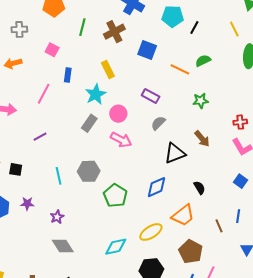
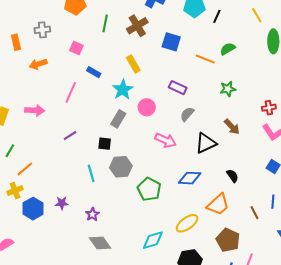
blue rectangle: (68, 75) -> (94, 72), turned -64
pink arrow: (121, 140) -> (165, 140), moved
black square: (16, 169) -> (105, 144), moved
blue diamond: (156, 187) -> (190, 178), turned 30

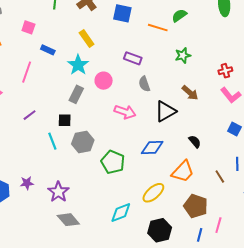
gray semicircle: (187, 114) -> (144, 84), turned -56
cyan line: (91, 173) -> (52, 141), moved
purple star: (92, 214) -> (58, 192), size x1.5

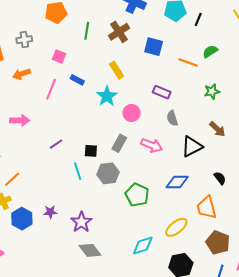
pink line: (27, 72) -> (51, 89), moved
gray rectangle: (76, 94) -> (119, 143), moved
orange trapezoid: (183, 172) -> (207, 207), turned 120

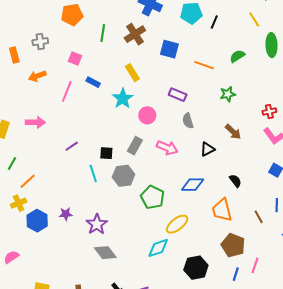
green semicircle: (210, 51) -> (237, 56), moved
black triangle: (192, 147) -> (207, 149), size x0.7
yellow ellipse: (176, 227) -> (177, 224), moved

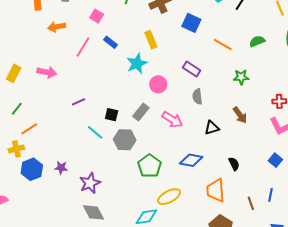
cyan line: (93, 173) -> (95, 132), turned -42

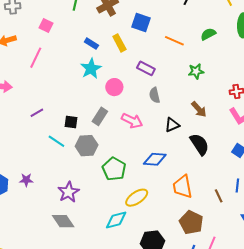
yellow rectangle: (151, 40) -> (119, 43), moved
blue rectangle: (111, 42) -> (91, 44), moved
black semicircle: (234, 164) -> (200, 144), moved, size x1.6
purple star: (90, 183) -> (69, 192), moved

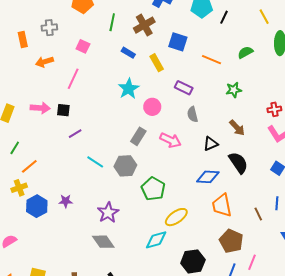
blue rectangle: (91, 44) -> (128, 53), moved
black square: (71, 122) -> (63, 110), moved
blue diamond: (155, 159) -> (208, 177), moved

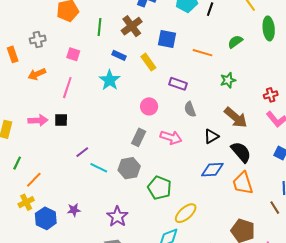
cyan star: (129, 89) -> (110, 80), moved
brown arrow: (237, 128) -> (236, 117), size x1.4
purple line: (75, 134) -> (82, 152), moved
orange trapezoid: (222, 205) -> (243, 183), moved
brown line: (258, 214) -> (275, 208), moved

